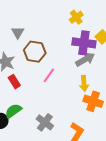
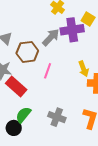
gray arrow: (85, 59) -> (51, 37), moved
red rectangle: (14, 82) -> (16, 86), size x1.5

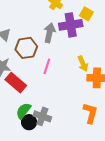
gray arrow: (51, 37) -> (50, 33), turned -30
gray cross: (57, 117) -> (42, 116), moved
black circle: (14, 128) -> (29, 122), moved

